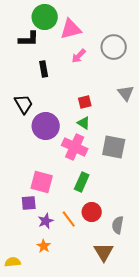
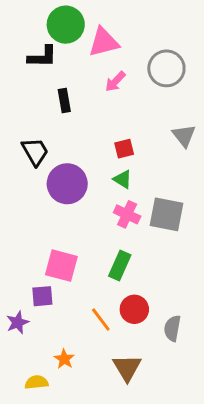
pink cross: (75, 147) -> (127, 214), moved, size x0.7
purple star: (46, 221) -> (18, 322), moved
brown triangle: (104, 252) -> (127, 368), moved
yellow semicircle: (13, 262) -> (37, 382), moved

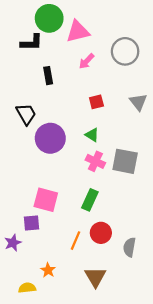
red square: (124, 149) -> (96, 102), moved
orange line: (101, 320) -> (76, 241), turned 60

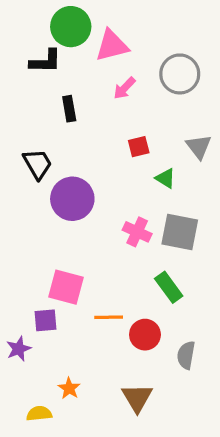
green triangle: (92, 135) -> (166, 178), moved
green rectangle: (90, 200) -> (169, 287), moved, turned -60
orange line: (76, 241) -> (109, 317), moved, turned 66

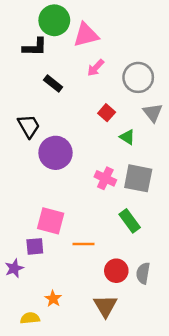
gray circle: (180, 74) -> (138, 77), moved
black rectangle: (69, 109) -> (53, 84), turned -42
red square: (139, 147) -> (107, 113), turned -35
red circle: (145, 335) -> (116, 271), moved

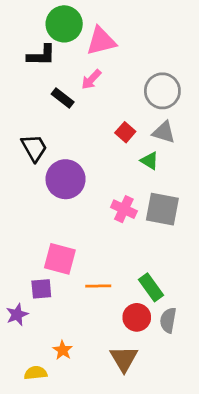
pink arrow: (96, 68) -> (91, 79), moved
gray triangle: (153, 113) -> (164, 132), moved, turned -35
green rectangle: (130, 221) -> (151, 287), moved

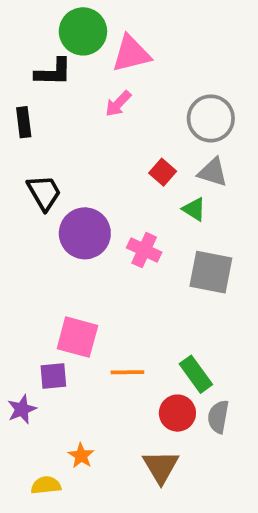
black rectangle: (63, 98) -> (24, 122), moved, turned 45
pink cross: (124, 209) -> (144, 250), moved

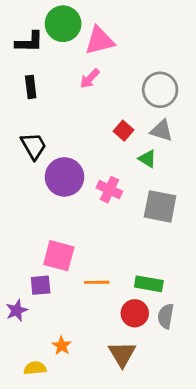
black L-shape: (53, 72) -> (29, 42), moved
black rectangle: (24, 122) -> (31, 87), moved
green rectangle: (196, 374) -> (149, 284), turned -44

